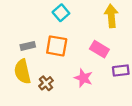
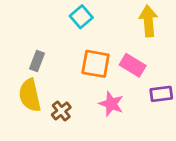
gray rectangle: (28, 46) -> (37, 61), turned -56
orange square: (57, 46) -> (96, 64), moved

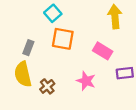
cyan square: (81, 17) -> (53, 13), moved
orange square: (96, 64) -> (63, 39), moved

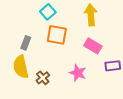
yellow arrow: (115, 17) -> (91, 15), moved

